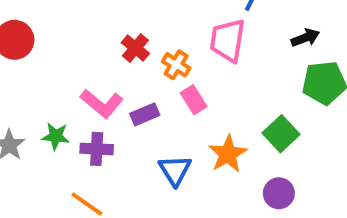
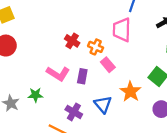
purple rectangle: (145, 114) -> (82, 76), turned -48
purple cross: (97, 149) -> (74, 112), moved, turned 35

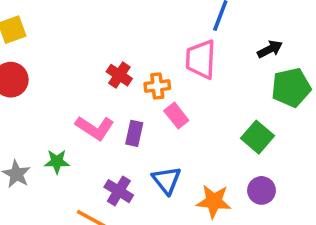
orange cross: (96, 47) -> (157, 86), turned -32
orange star: (130, 92) -> (214, 201), moved, turned -30

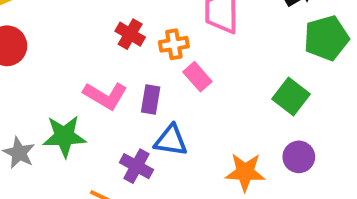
green star: (57, 162) -> (64, 136), size x1.5
blue triangle: (167, 180) -> (171, 140), moved, turned -40

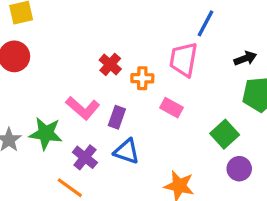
pink rectangle: (197, 77) -> (171, 108), moved, turned -30
purple circle: (299, 157) -> (239, 169), moved
purple cross: (136, 166) -> (85, 157), moved

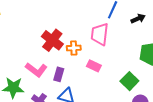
black arrow: (245, 58) -> (138, 19), moved
red cross: (110, 64) -> (52, 40), size x1.5

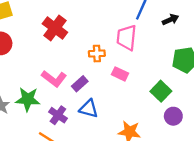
red cross: (52, 40) -> (55, 28), moved
purple rectangle: (59, 74) -> (80, 84), turned 32

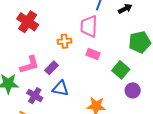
pink rectangle: (120, 74) -> (93, 54), moved
pink L-shape: (54, 79) -> (29, 65), turned -50

